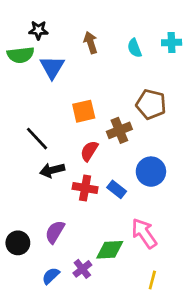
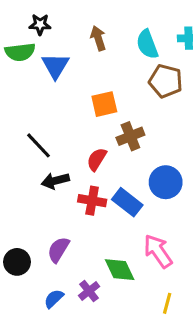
cyan semicircle: (134, 48) -> (147, 44), size x1.4
brown pentagon: (151, 104) -> (166, 81), moved
orange square: (84, 111) -> (104, 104), moved
blue rectangle: (117, 189) -> (127, 202), size x1.4
green diamond: (110, 250) -> (120, 270), turned 68

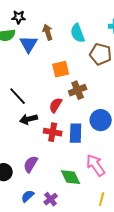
brown arrow: (98, 38) -> (48, 32), moved
cyan semicircle: (147, 44) -> (78, 33), moved
blue rectangle: (127, 202) -> (76, 133), turned 54
purple cross: (89, 291) -> (51, 199), moved

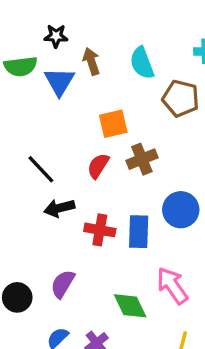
black star: (19, 17) -> (56, 36), moved
red semicircle: (56, 105) -> (98, 166), moved

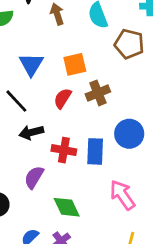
blue triangle: (59, 82) -> (31, 64), moved
purple semicircle: (63, 284) -> (34, 177), moved
green diamond: (130, 306) -> (67, 207), moved

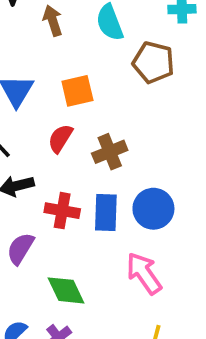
brown cross: (98, 93) -> (110, 152), moved
blue circle: (129, 134) -> (153, 209), moved

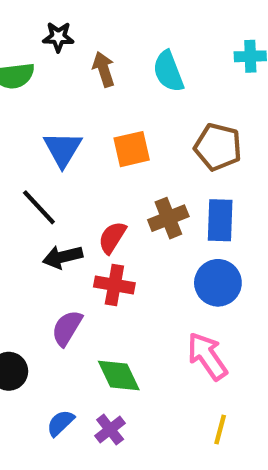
brown pentagon: (153, 62) -> (218, 147), moved
red semicircle: (60, 138) -> (112, 238), moved
blue rectangle: (106, 213) -> (220, 220), moved

